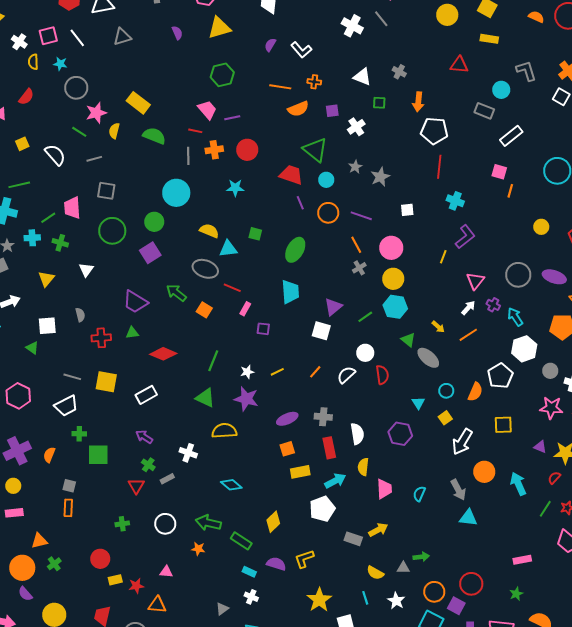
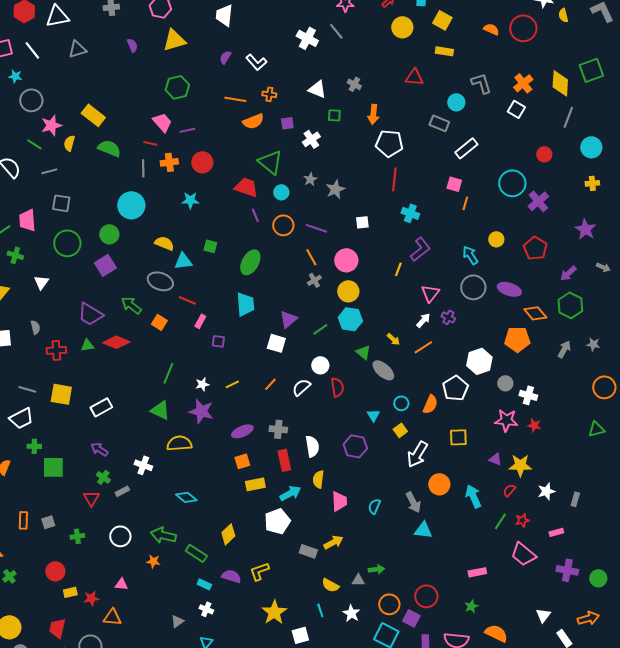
cyan arrow: (515, 317) -> (470, 255), moved
red diamond: (163, 354) -> (116, 342), moved
gray square: (69, 486) -> (48, 522), moved, turned -32

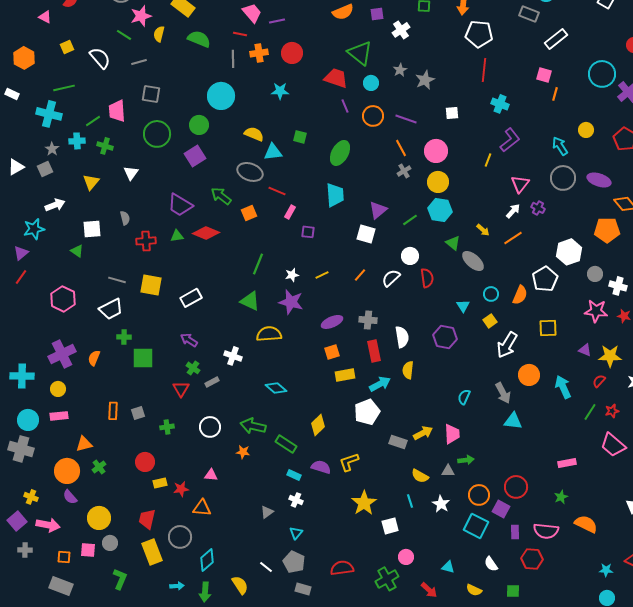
orange square: (159, 322) -> (249, 213), turned 35
pink trapezoid: (339, 501) -> (452, 434), moved

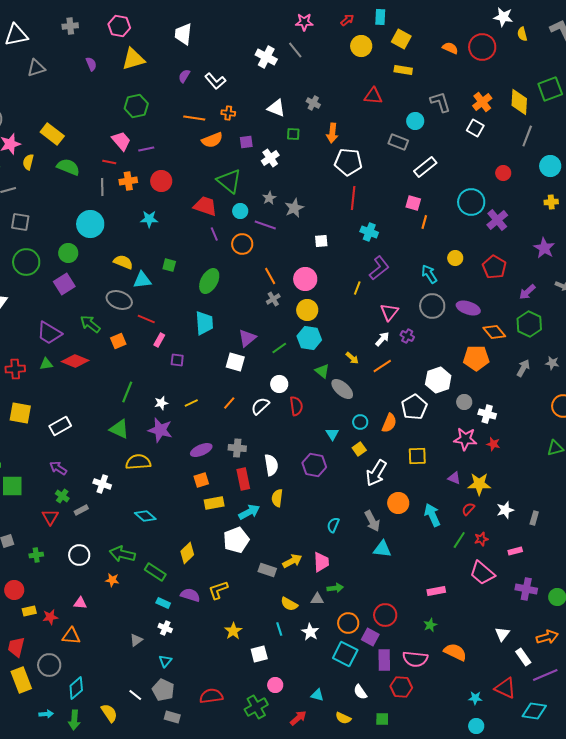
purple line: (406, 119) -> (265, 225), moved
yellow star: (364, 503) -> (233, 631), size x0.7
purple rectangle: (515, 532) -> (384, 660), size x1.5
red arrow: (429, 590) -> (298, 718), turned -84

